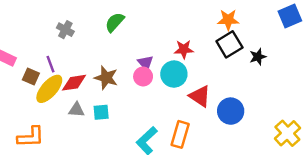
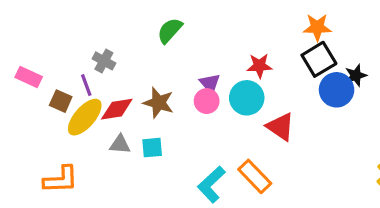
gray cross: (65, 30) -> (104, 61), moved
blue circle: (231, 111) -> (337, 90), moved
orange rectangle: (180, 134) -> (255, 176), turned -60

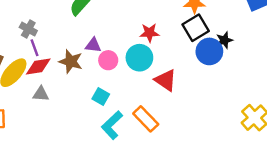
purple triangle: (210, 83) -> (93, 45), moved, turned -42
purple line: (86, 85) -> (35, 48), moved
cyan square: (152, 148) -> (101, 96), moved, turned 35

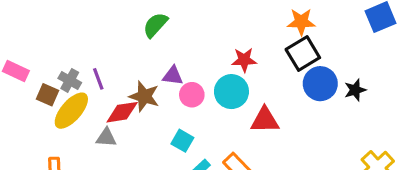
gray cross: (28, 29) -> (70, 80), moved
black star: (224, 40) -> (355, 90), moved
red diamond: (38, 66) -> (122, 112), moved
red triangle: (166, 80) -> (265, 120), turned -35

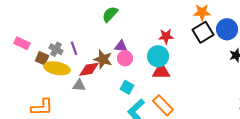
blue circle: (320, 84) -> (227, 29), moved
pink circle: (192, 95) -> (125, 58), moved
yellow ellipse: (71, 111) -> (57, 68), turned 60
red triangle: (265, 120) -> (161, 71), moved

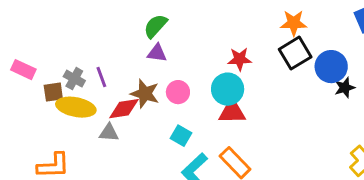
blue circle: (227, 29) -> (331, 67), moved
purple triangle: (121, 46) -> (157, 53), moved
brown square: (42, 58) -> (53, 92), turned -32

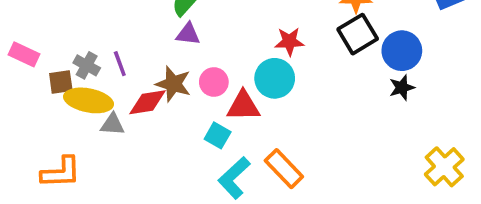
black star: (345, 88) -> (402, 88), moved
red triangle: (232, 112) -> (243, 106), moved
gray triangle: (109, 133) -> (112, 124), moved

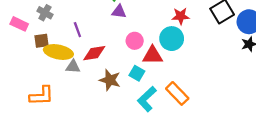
gray cross: (87, 65) -> (45, 13), moved
brown star: (173, 84) -> (110, 80), moved

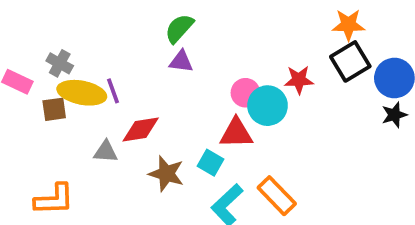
red star: (181, 16) -> (299, 80), moved
pink circle: (135, 41) -> (245, 93), moved
yellow ellipse: (58, 52) -> (82, 93), moved

